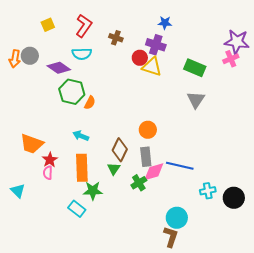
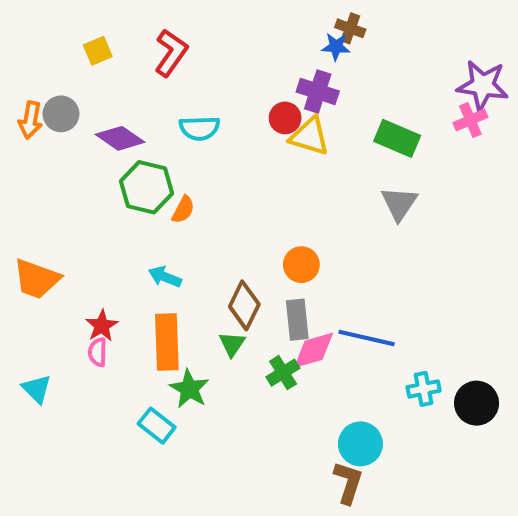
brown cross: (116, 38) -> (350, 28), moved
cyan semicircle: (82, 54) -> (199, 128), moved
orange trapezoid: (32, 144) -> (37, 279), moved
green star: (93, 191) -> (189, 389), turned 30

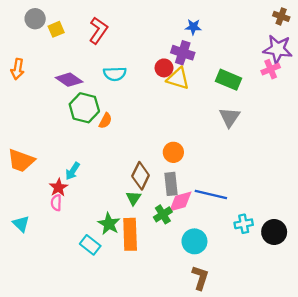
brown cross: (350, 28) -> (281, 16), moved
gray circle: (61, 114) -> (35, 19), moved
cyan arrow: (165, 277) -> (73, 171), moved, turned -78
orange rectangle: (167, 342) -> (130, 234), moved
cyan circle: (360, 444) -> (194, 241), moved

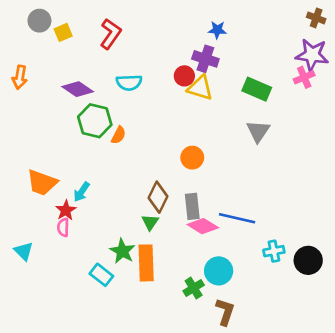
orange circle: (173, 152) -> (192, 158), moved
orange trapezoid: (21, 161) -> (42, 183), moved
pink diamond: (180, 202) -> (203, 226), turned 48
green cross: (163, 214) -> (194, 288), moved

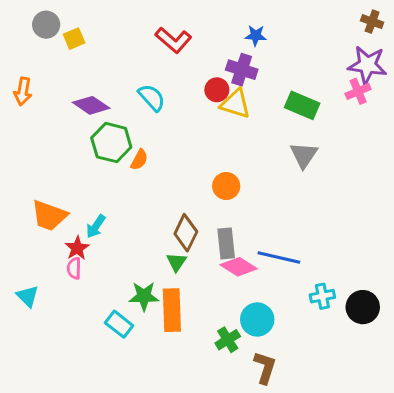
red L-shape: (111, 34) -> (173, 40), moved, turned 96
cyan semicircle: (129, 83) -> (152, 98), turned -130
green star: (122, 251) -> (144, 296), turned -30

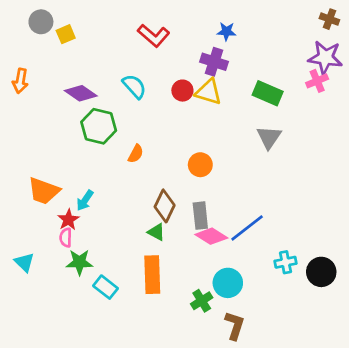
red circle: (217, 90) -> (182, 91), moved
orange semicircle: (139, 160) -> (136, 154), moved
blue line: (279, 257) -> (247, 228), turned -51
green triangle: (176, 262) -> (156, 232), turned -36
green star: (144, 296) -> (79, 262), moved

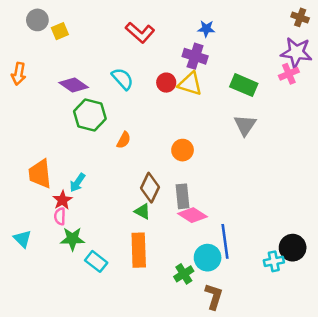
orange trapezoid: (44, 191) -> (40, 174), turned 64
blue line: (247, 228) -> (225, 241), moved, turned -60
cyan cross: (286, 262) -> (274, 261), moved

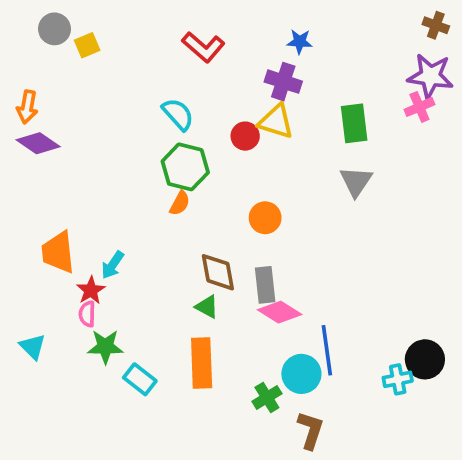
red circle: (166, 83) -> (245, 136), moved
purple diamond: (74, 85) -> (38, 143), moved
green rectangle: (244, 85) -> (354, 123), turned 60
green hexagon: (90, 115) -> (185, 167), moved
brown diamond: (150, 188) -> (218, 272), turned -36

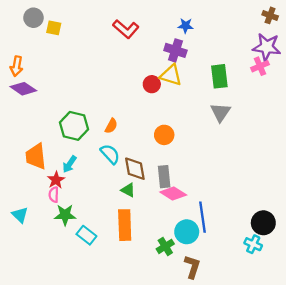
yellow square: (87, 45) -> (54, 28), turned 35
cyan semicircle: (178, 114) -> (110, 154), moved
green hexagon: (185, 167) -> (74, 126), moved
cyan cross: (398, 379) -> (253, 244), moved, turned 36

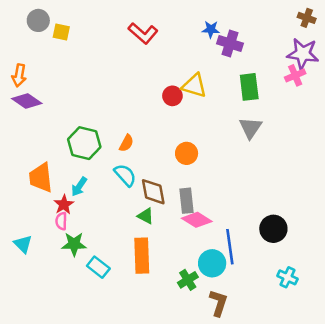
purple cross: (175, 50) -> (230, 43), moved
black circle: (263, 223) -> (273, 229), moved

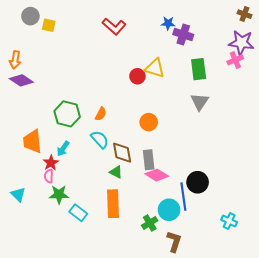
black circle: (273, 229) -> (198, 182), moved

